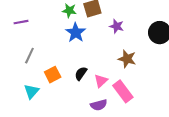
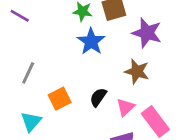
purple line: (21, 22) -> (20, 16), moved, turned 40
purple star: (117, 26) -> (147, 33), size x1.5
brown star: (127, 59) -> (137, 71), moved

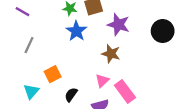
gray line: (28, 73) -> (29, 45), moved
black semicircle: (98, 97) -> (71, 95), moved

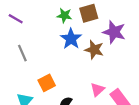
gray line: (29, 45) -> (22, 53), turned -49
brown star: (111, 54) -> (94, 50), moved

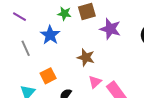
blue star: (71, 39) -> (50, 35), moved
brown star: (94, 50) -> (86, 57), moved

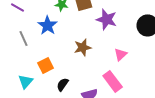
brown star: (86, 57) -> (83, 47), turned -30
pink triangle: (95, 82) -> (121, 54), moved

